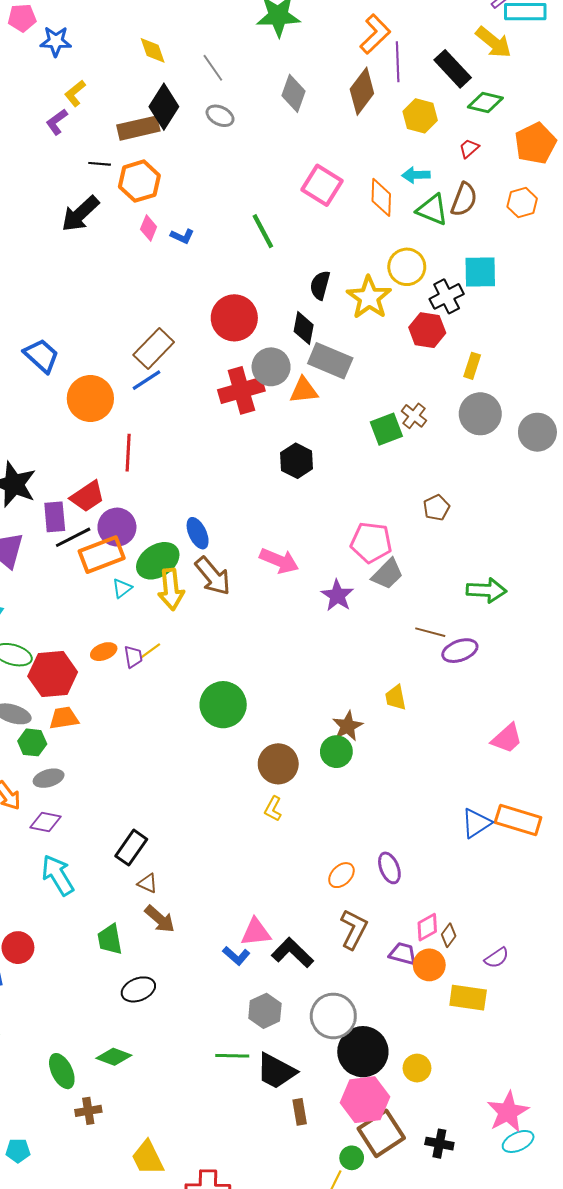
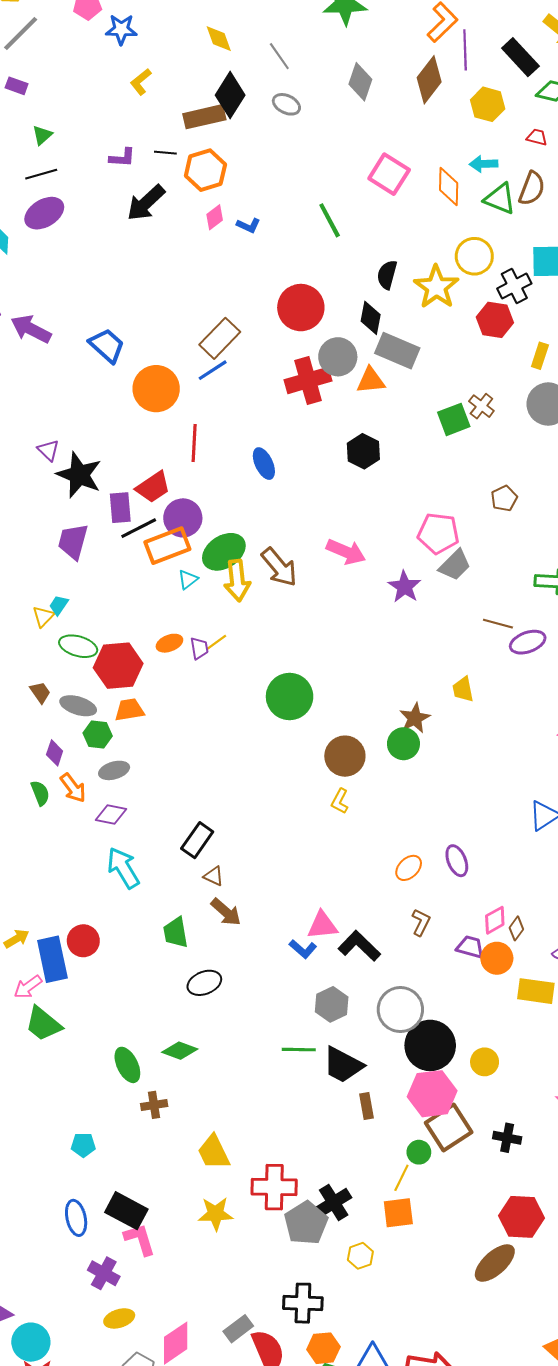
purple L-shape: (57, 122) -> (122, 158), moved, turned -140
red trapezoid: (469, 148) -> (537, 137), turned 55
pink diamond: (149, 228) -> (215, 217), turned 30
blue ellipse: (198, 533) -> (264, 464), moved
brown L-shape: (354, 929) -> (421, 922), size x0.7

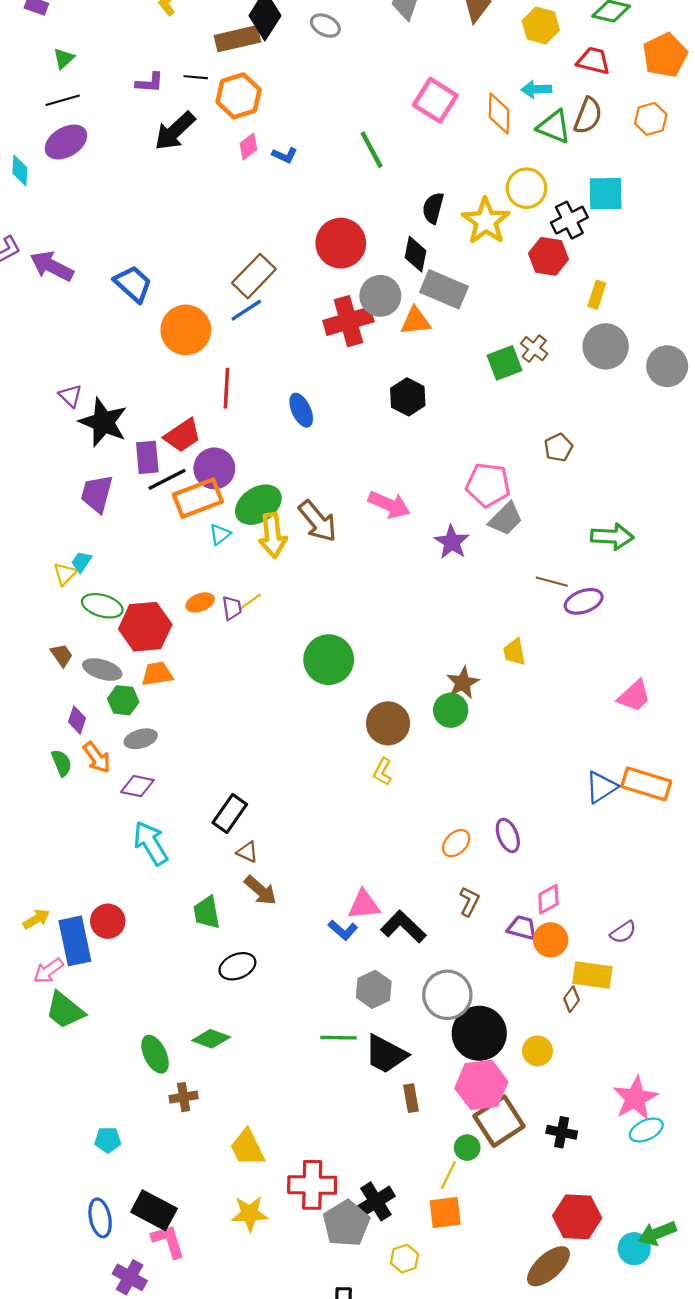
red trapezoid: (537, 137) -> (594, 61), size x1.5
brown diamond: (516, 928) -> (572, 999), moved

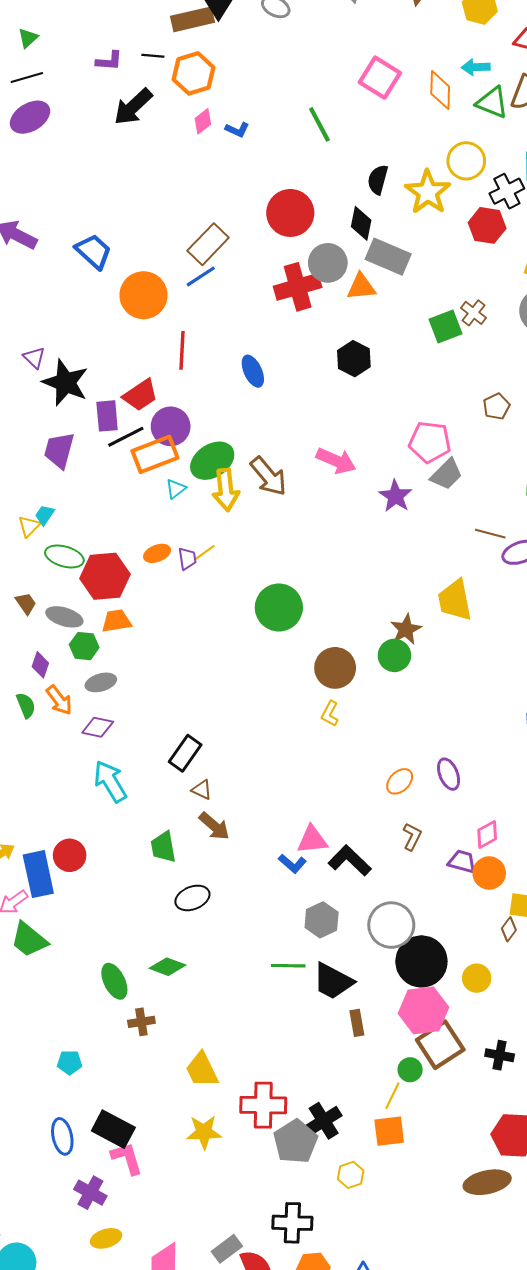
yellow trapezoid: (514, 652) -> (455, 600), size x1.6
brown ellipse: (548, 1266) -> (487, 1182), turned 30

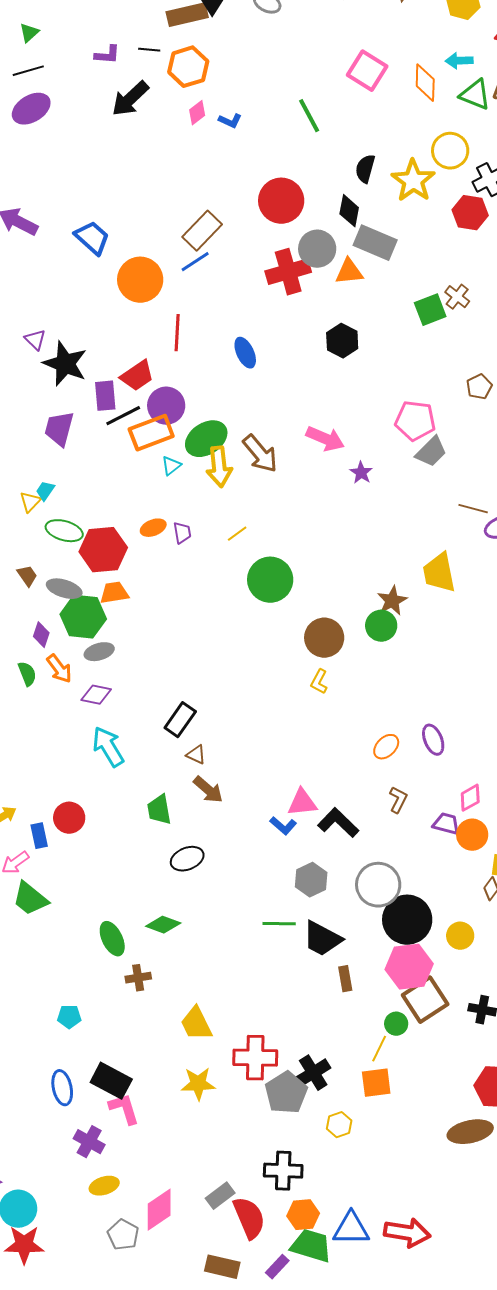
purple star: (395, 496) -> (361, 473), moved, size x0.7
yellow line: (205, 552) -> (237, 534), moved
green hexagon: (84, 646) -> (83, 617), size x1.6
blue rectangle: (38, 874) -> (39, 836), size x0.6

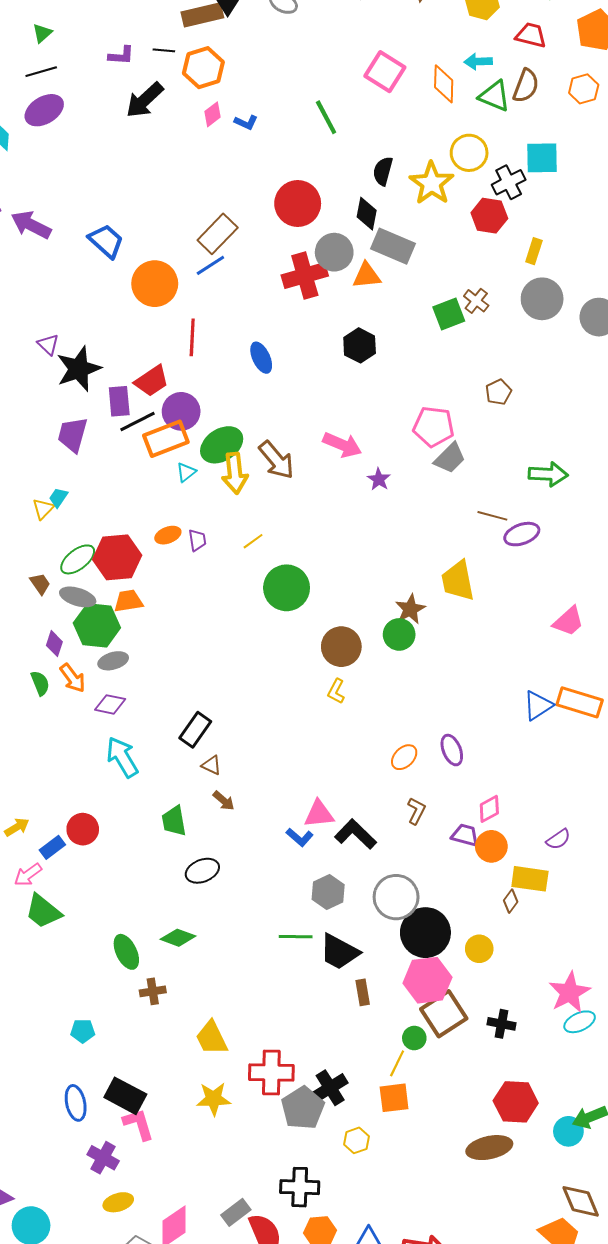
black star: (65, 364) -> (79, 369), turned 30
green ellipse: (64, 531) -> (78, 559), moved, turned -54
brown arrow: (208, 790) -> (224, 801), size x0.7
blue rectangle: (39, 836) -> (52, 847), turned 65

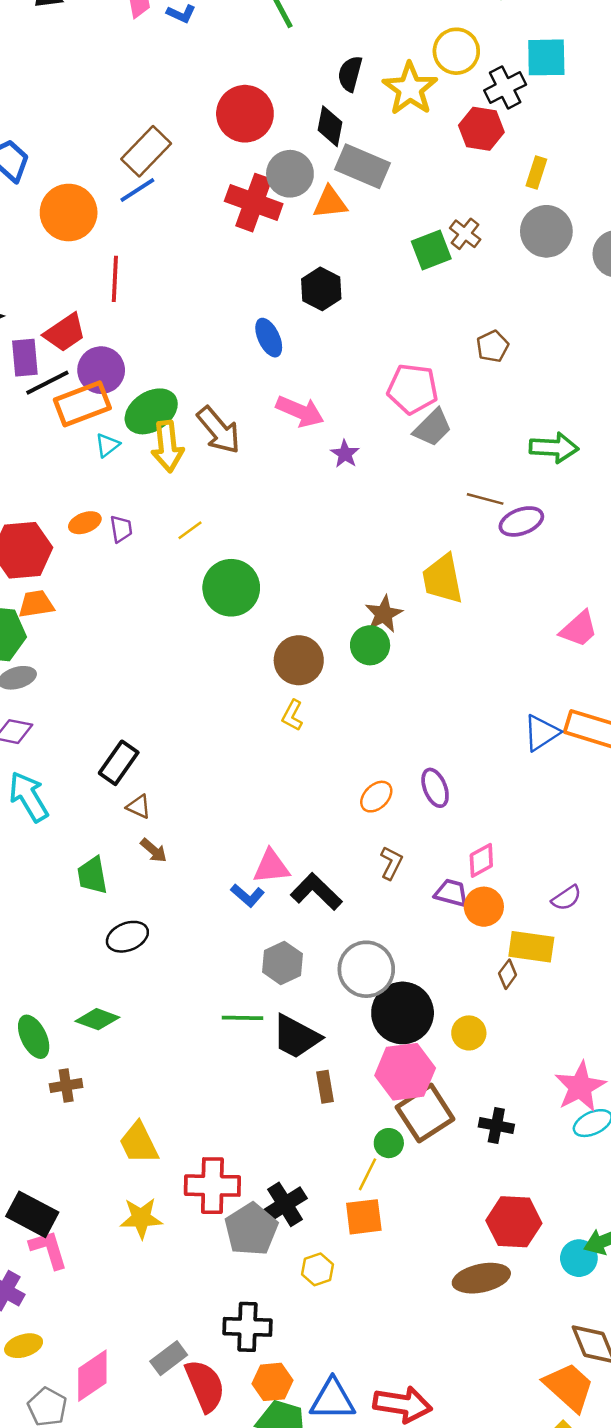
red cross: (305, 275) -> (254, 203), turned 36
blue ellipse: (261, 358) -> (269, 338), moved

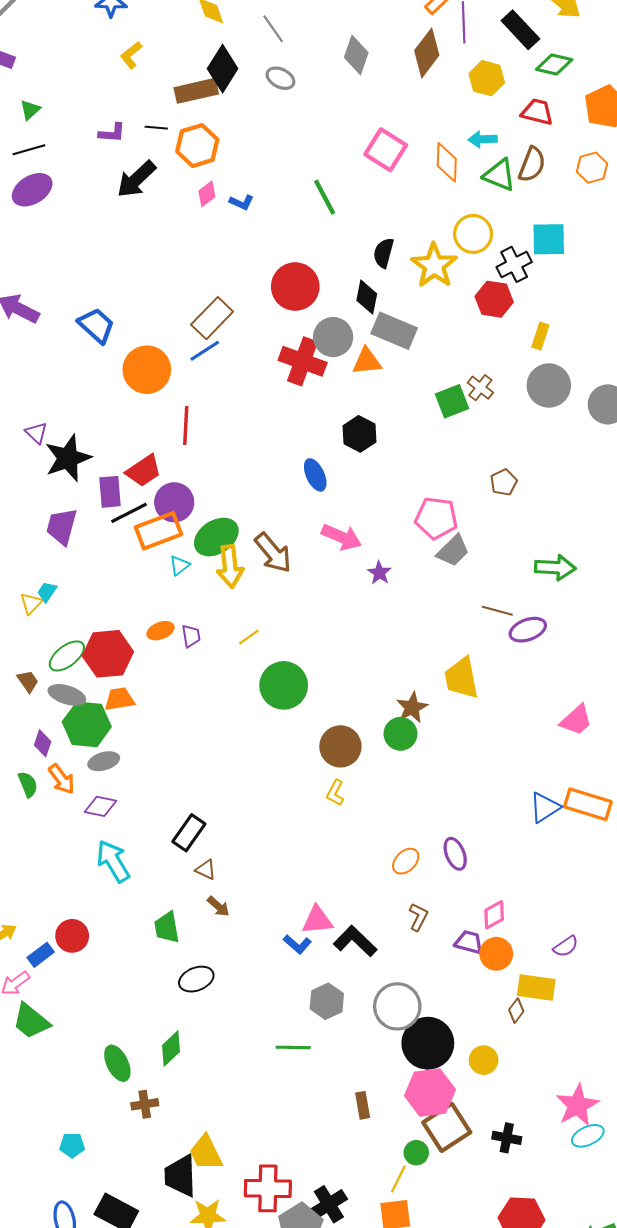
green diamond: (97, 1019) -> (171, 1048), turned -64
black trapezoid: (296, 1037) -> (181, 1176), moved, turned 60

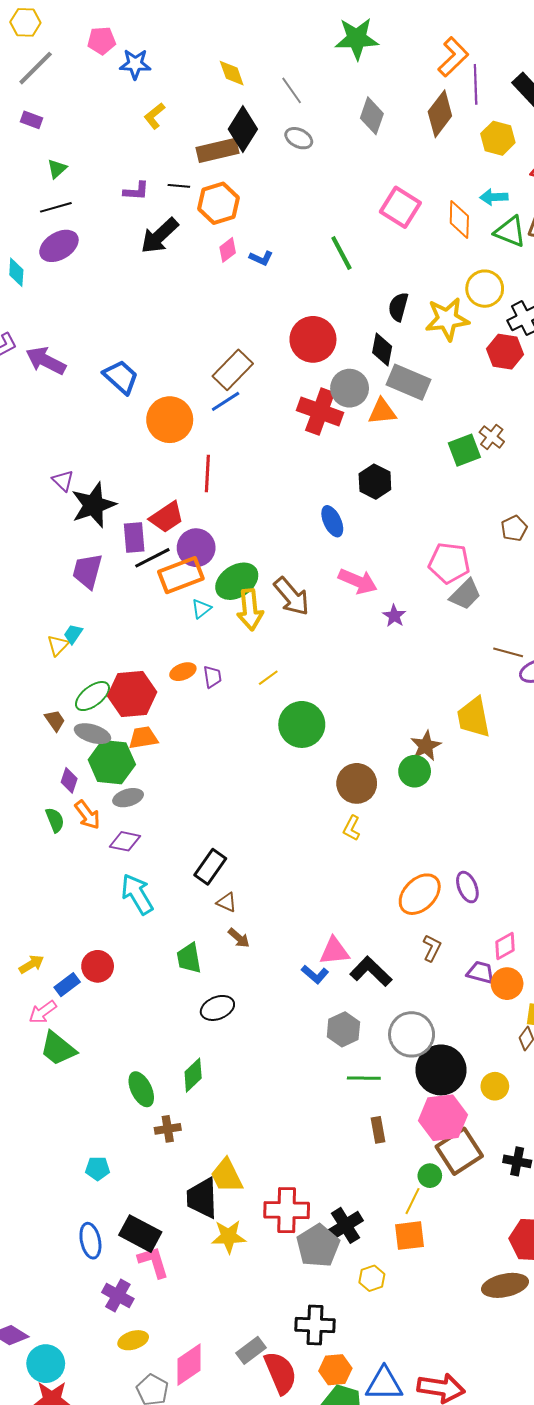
yellow star: (434, 266) -> (447, 319), turned 30
orange ellipse: (406, 861) -> (420, 894), size x1.6
green line: (293, 1047) -> (364, 1078), moved

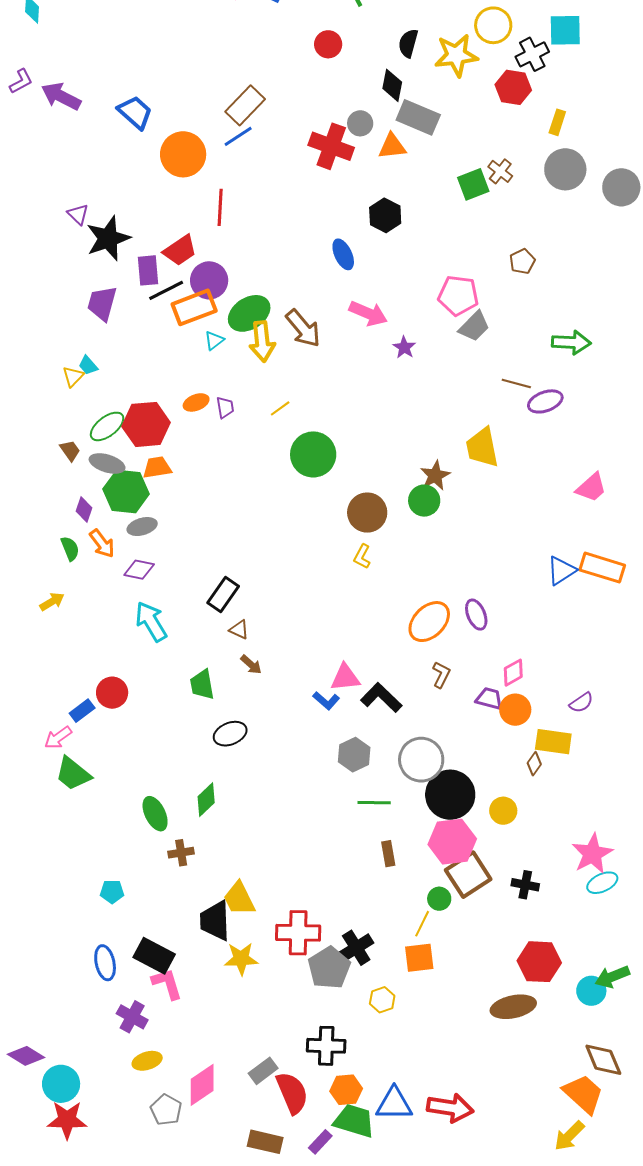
red circle: (313, 339) -> (328, 44), moved, size x0.6
gray circle: (350, 388) -> (360, 123), size x0.7
cyan trapezoid: (73, 634) -> (88, 365), turned -75
yellow arrow: (32, 964) -> (52, 602), moved

